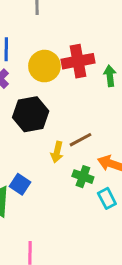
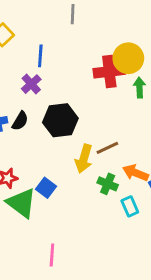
yellow circle: (44, 66) -> (128, 58), moved
yellow arrow: (57, 152) -> (84, 159), size x1.4

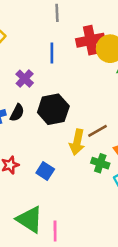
blue line: (40, 56) -> (52, 53), moved
red cross: (109, 71) -> (90, 40), moved
green triangle: (21, 203) -> (30, 219), moved

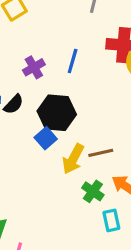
blue line: (52, 53) -> (73, 61), moved
blue square: (45, 171) -> (46, 138), moved

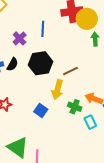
blue square: (46, 138) -> (41, 111), moved
brown line: (101, 153) -> (71, 71), moved

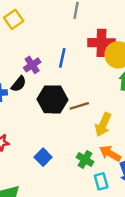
black semicircle: (12, 64) -> (19, 84), moved
brown line: (71, 71) -> (79, 106), moved
yellow arrow: (58, 90) -> (103, 125), moved

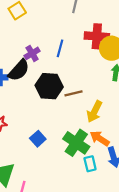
black semicircle: (19, 84) -> (19, 70), size x1.5
green cross: (85, 159) -> (76, 143), size x1.6

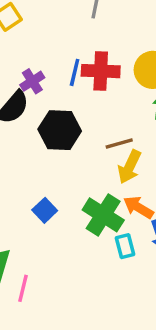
red cross: (97, 36) -> (101, 71), moved
brown line: (74, 93) -> (119, 143), moved

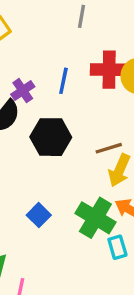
red cross: (101, 71) -> (109, 70), moved

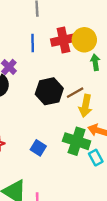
blue line: (63, 81) -> (33, 43), moved
black hexagon: (51, 137) -> (49, 91), moved

